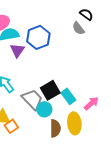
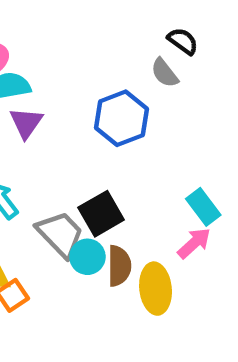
blue hexagon: (38, 37) -> (121, 118), moved
cyan rectangle: (68, 96) -> (203, 207), moved
brown semicircle: (55, 128) -> (119, 266), moved

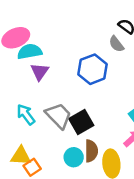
gray trapezoid: (60, 234) -> (59, 116), moved
cyan circle: (87, 257) -> (74, 157), moved

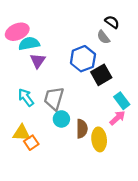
gray trapezoid: (59, 116) -> (54, 99), turned -120
black square: (81, 122) -> (101, 75), moved
cyan circle: (74, 157) -> (61, 119), moved

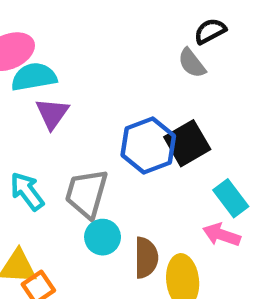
black semicircle: (112, 22) -> (210, 31), turned -64
blue hexagon: (83, 59) -> (148, 146), moved
pink arrow: (117, 118) -> (222, 235), turned -119

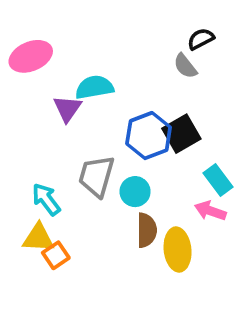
cyan semicircle: (34, 77) -> (94, 87), moved
cyan arrow: (27, 191) -> (46, 199), moved
cyan circle: (103, 237) -> (135, 192), moved

